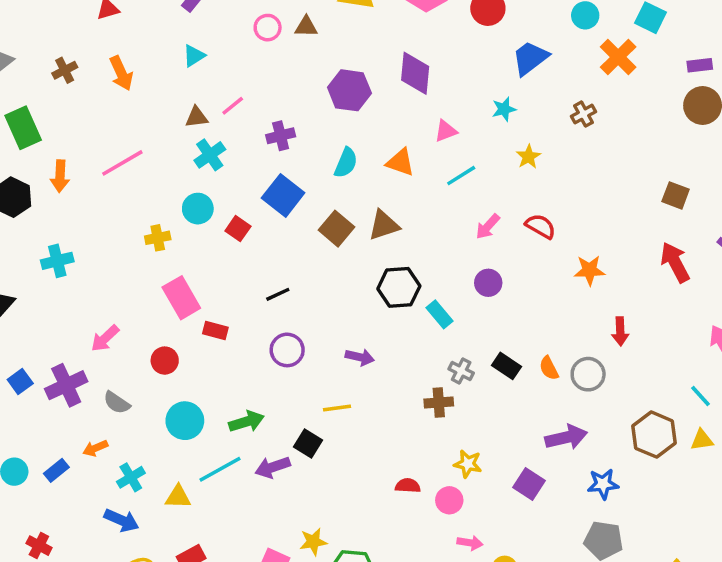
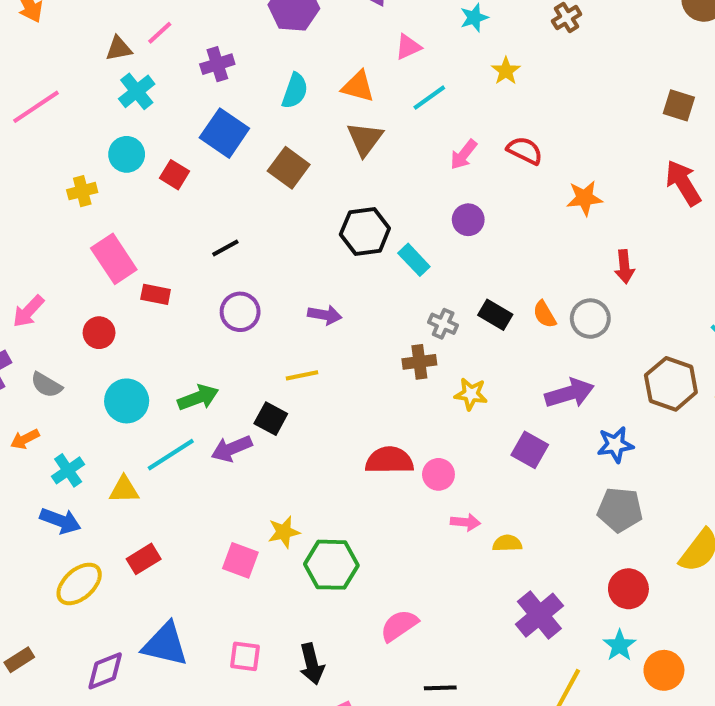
brown triangle: (384, 225) -> (365, 139), moved, turned -32
yellow star: (468, 464) -> (471, 394), moved
red semicircle: (408, 486) -> (389, 460), size x1.6

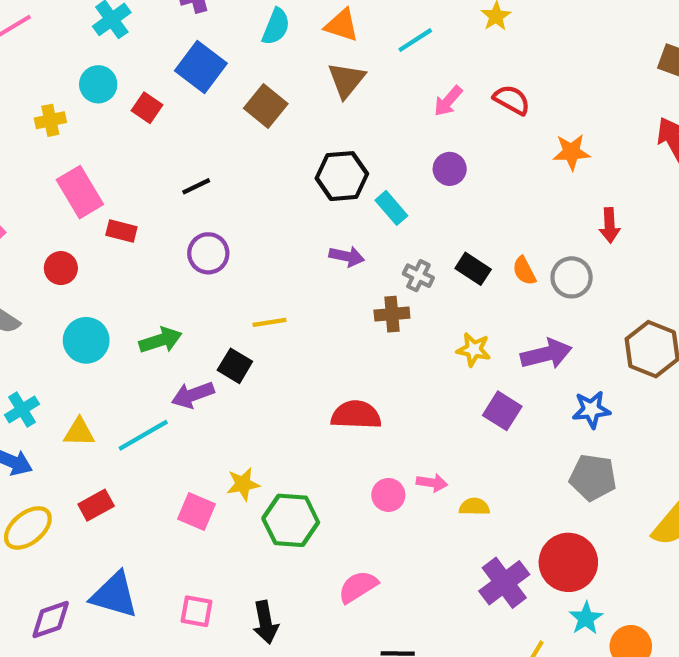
purple arrow: (325, 315) -> (347, 256), moved
yellow star: (471, 394) -> (474, 350), moved
cyan line: (171, 455) -> (143, 435), moved
pink circle: (438, 474) -> (388, 495), moved
red circle: (628, 589) -> (568, 562), moved, size x1.4

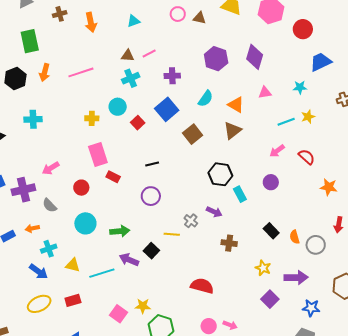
cyan line: (415, 40) -> (286, 122), moved
gray cross: (418, 276) -> (191, 221), moved
purple arrow: (193, 395) -> (129, 260), turned 30

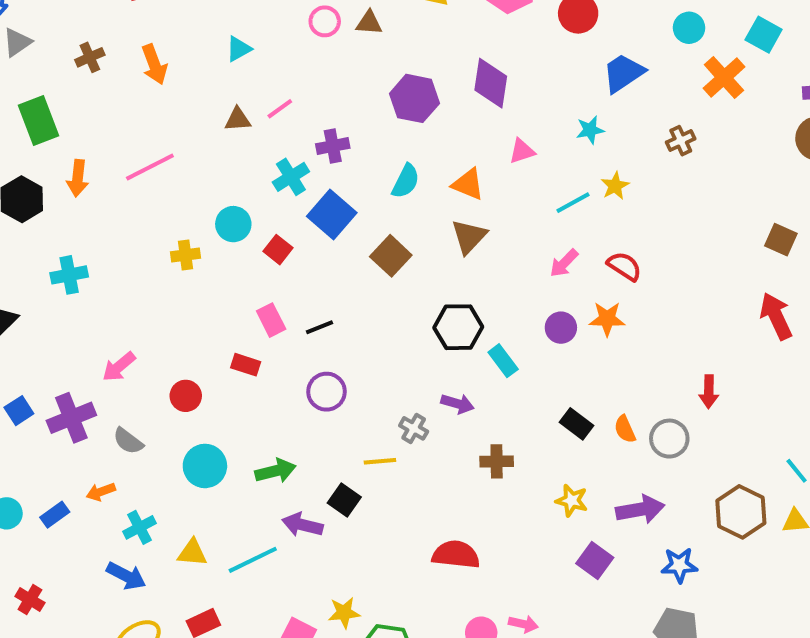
cyan cross: (131, 78) -> (291, 177), moved
pink rectangle: (98, 154) -> (271, 320), moved, size x0.7
orange star: (329, 187) -> (607, 319), moved

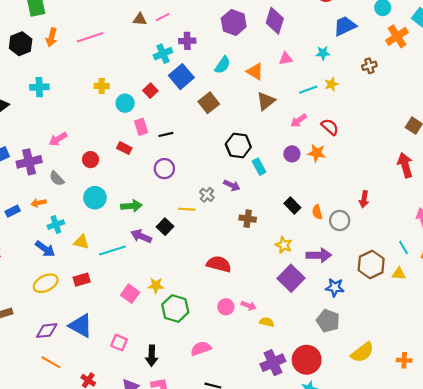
cyan circle: (233, 224) -> (125, 103), moved
brown triangle: (469, 236) -> (266, 101), moved
purple square: (595, 560) -> (291, 278), size x1.4

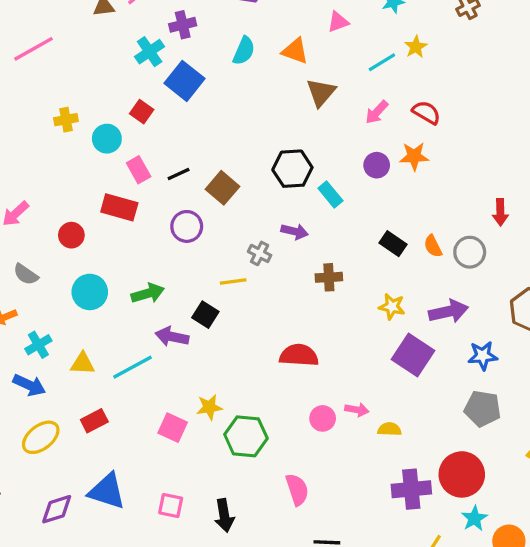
brown square: (209, 103) -> (222, 188), moved
red rectangle: (124, 148) -> (119, 207), size x1.5
pink semicircle: (201, 348) -> (297, 490), turned 102
purple cross: (273, 363) -> (411, 489), turned 30

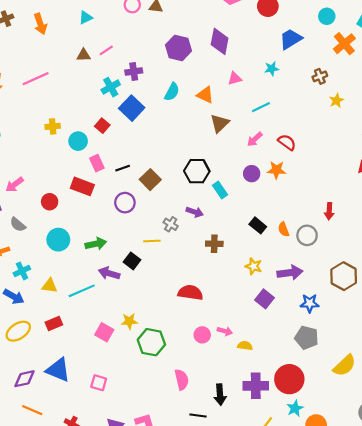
yellow star: (416, 47) -> (336, 100), moved
purple square: (413, 355) -> (264, 299), size x0.7
black arrow: (224, 515) -> (220, 395), moved

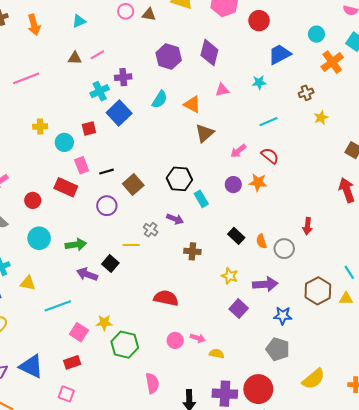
cyan line: (261, 107) -> (268, 122), moved
red square: (102, 126) -> (89, 129), turned 32
cyan line: (82, 291) -> (58, 306), moved
red rectangle: (54, 323) -> (72, 362), moved
pink square: (99, 383) -> (66, 394), moved

